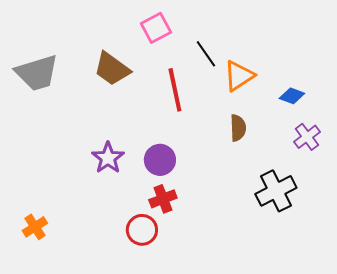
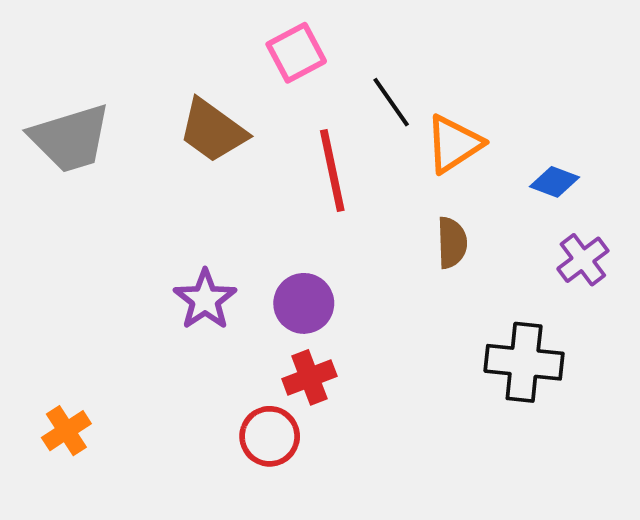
black cross: (276, 191) -> (524, 362), turned 33

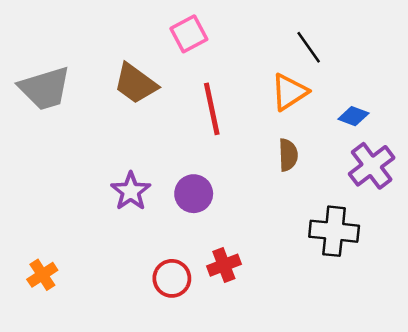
black line: (391, 102) -> (309, 47), moved
purple cross: (583, 260) -> (372, 166), size x1.4
red cross: (309, 377) -> (224, 265), moved

